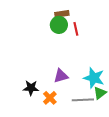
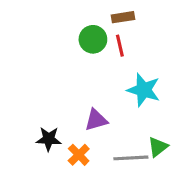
brown rectangle: (62, 14) -> (123, 17), moved
cyan star: (94, 78) -> (144, 90), moved

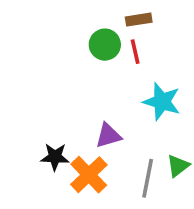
orange cross: (79, 155) -> (89, 175), size x1.5
gray line: (131, 158) -> (148, 178), turned -76

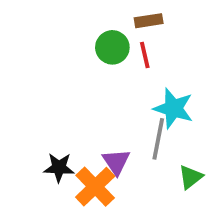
purple triangle: (108, 135) -> (116, 162), moved, turned -48
gray line: (148, 178) -> (158, 139), moved

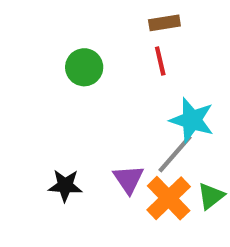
green circle: (112, 47) -> (84, 67), moved
gray line: (158, 139) -> (175, 154), turned 30
orange cross: (95, 187) -> (169, 198), moved

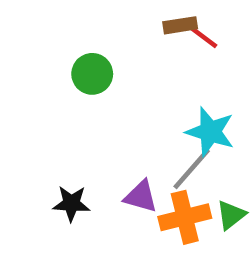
red line: (160, 61) -> (203, 37), moved, turned -40
purple triangle: (128, 179) -> (141, 197), turned -40
orange cross: (169, 198) -> (185, 217), turned 30

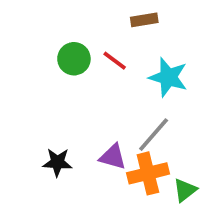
red line: (203, 37) -> (115, 61), moved
cyan star: (210, 132) -> (168, 77), moved
green triangle: (231, 215) -> (185, 190), moved

